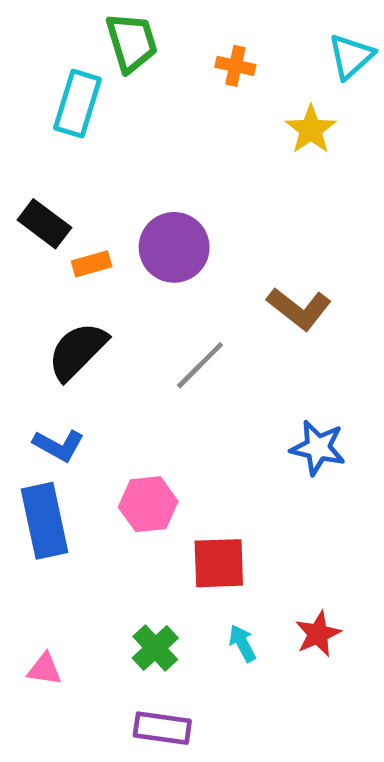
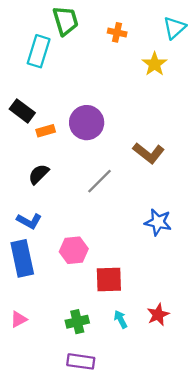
black semicircle: (77, 351) -> (39, 174), size x0.7
green cross: (155, 648) -> (77, 322), turned 30
pink triangle: (44, 669) -> (19, 319), moved, turned -36

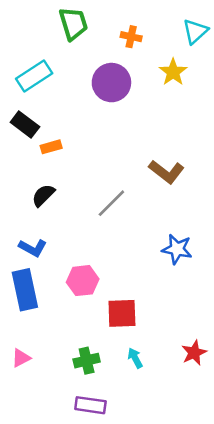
cyan rectangle: (39, 51) -> (34, 76), moved, turned 40
purple circle: (87, 123) -> (111, 83), moved
red star: (158, 315) -> (194, 353), moved

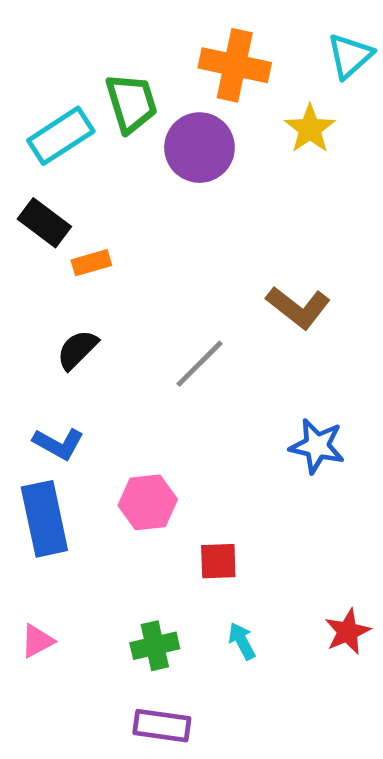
green trapezoid: (73, 24) -> (131, 103), moved
orange cross: (131, 37) -> (235, 65), size x1.8
red square: (122, 313) -> (218, 561), size x0.7

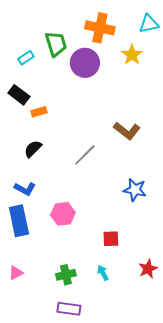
cyan triangle: (350, 56) -> (149, 24), turned 30
cyan rectangle: (61, 136) -> (26, 58), size x0.6
red square: (218, 561) -> (111, 239), moved

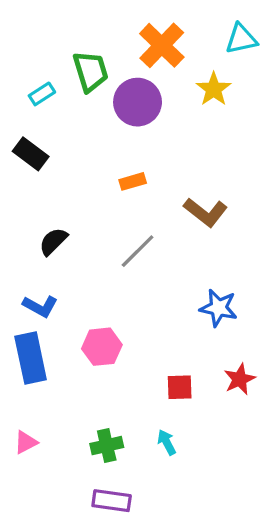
orange cross: (100, 28) -> (162, 45), turned 32
orange rectangle: (39, 112) -> (133, 181), moved
red star: (148, 269) -> (240, 379), moved

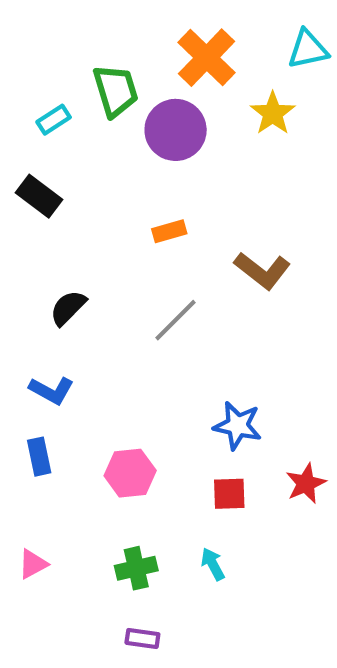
blue star: (219, 308) -> (238, 426), moved
pink hexagon: (102, 347) -> (130, 473), moved
blue rectangle: (31, 358) -> (39, 457), size x0.6
purple rectangle: (112, 501) -> (142, 638), size x0.7

